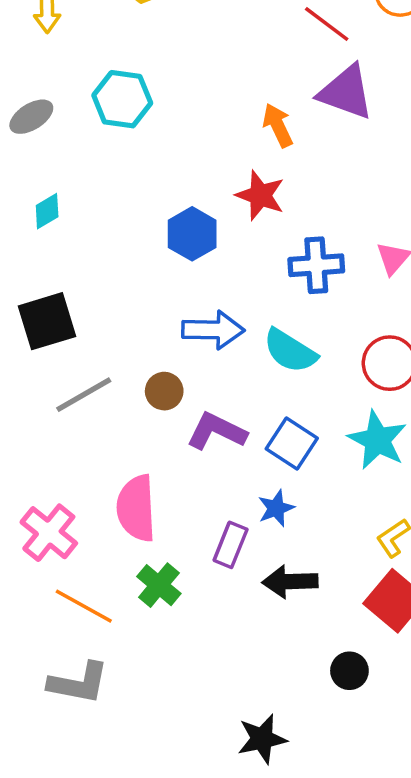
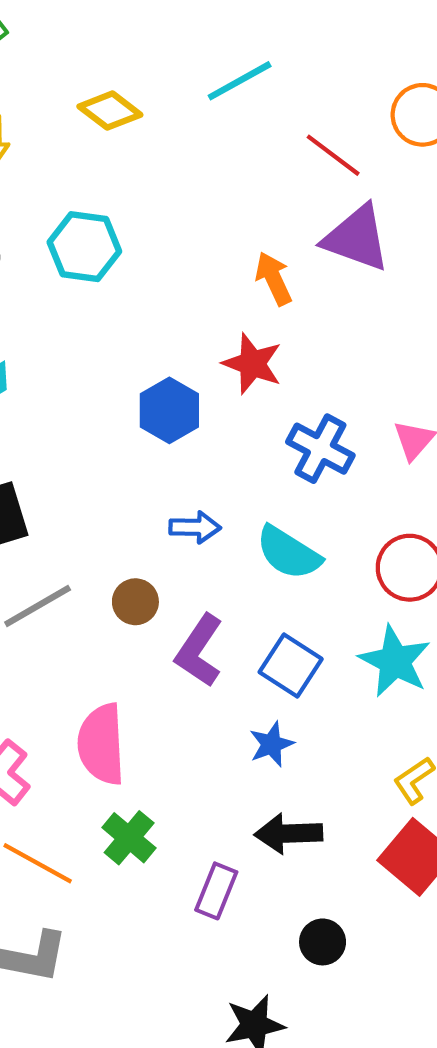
blue cross: (316, 265) -> (320, 449), turned 32
blue arrow: (213, 330) -> (195, 527), size x0.7
purple L-shape: (217, 431) -> (199, 651), turned -82
purple rectangle: (231, 545) -> (216, 891), moved
black circle: (349, 671) -> (323, 942), moved

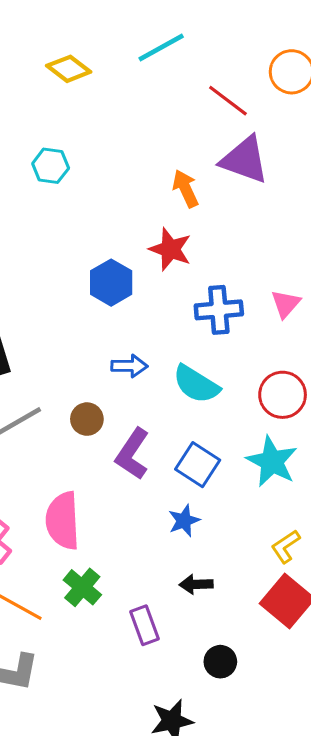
cyan hexagon: (84, 247) -> (51, 166), size x0.7
blue cross: (320, 449) -> (219, 310), turned -33
black arrow: (288, 834) -> (196, 584), size x0.7
purple rectangle: (216, 891) -> (145, 625), turned -42

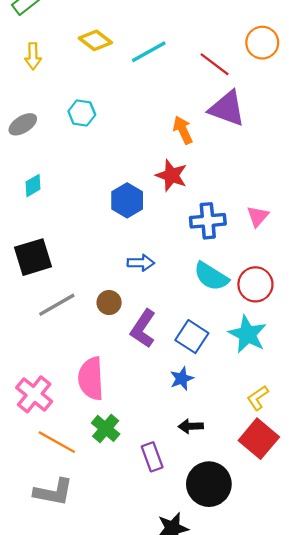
cyan line: (161, 48) -> (149, 52), moved
cyan semicircle: (196, 384) -> (211, 276), moved
black circle: (220, 662) -> (209, 484), size x1.8

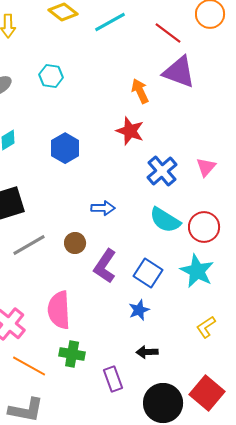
blue hexagon: (127, 200) -> (65, 148), moved
blue cross: (208, 221) -> (162, 171), turned -36
green cross: (106, 428) -> (72, 354), turned -30
red square: (259, 439) -> (207, 393), moved

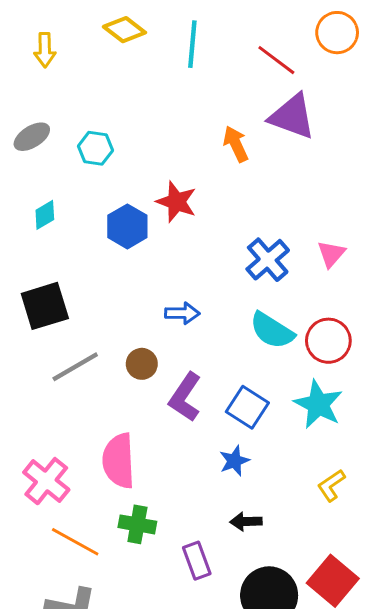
cyan line: (110, 22) -> (192, 44), turned -56
cyan hexagon: (51, 76) -> (95, 148), moved
red star: (130, 131) -> (176, 202), moved

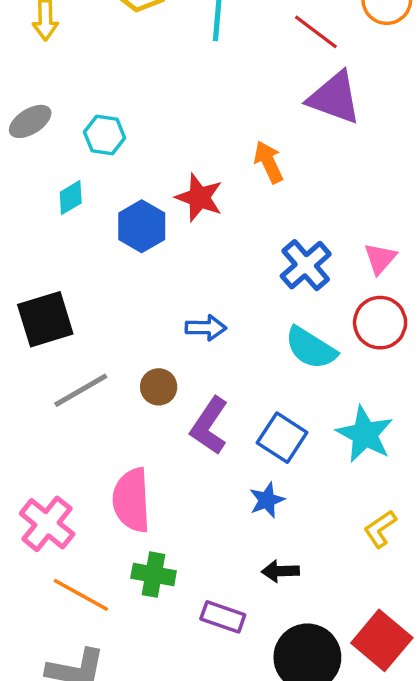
orange arrow: (236, 144) -> (268, 162), moved
cyan diamond: (45, 215) -> (71, 198), moved
red circle: (328, 341) -> (380, 323), moved
purple rectangle: (197, 561) -> (223, 617), turned -51

